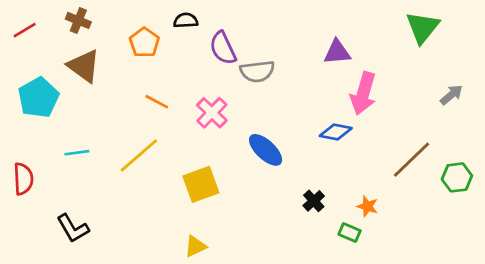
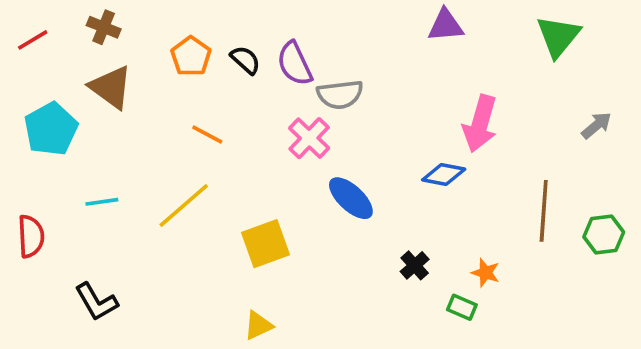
black semicircle: (186, 20) -> (245, 60), moved, turned 45
purple triangle: (337, 52) -> (446, 25), moved
pink cross: (212, 113) -> (309, 138), moved
brown line: (411, 160) -> (544, 211), turned -42

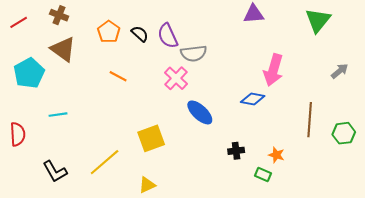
yellow line: (184, 205) -> (105, 162), moved
black cross: (415, 265) -> (236, 151), turned 35

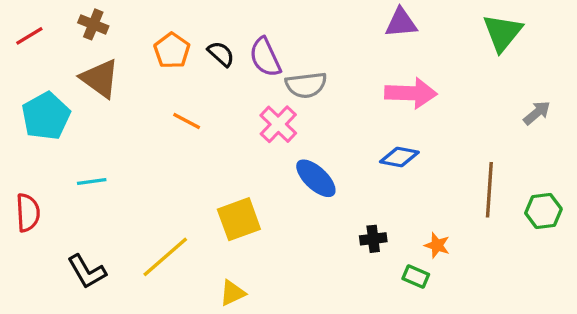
pink arrow: (273, 70) -> (411, 93), moved, turned -104

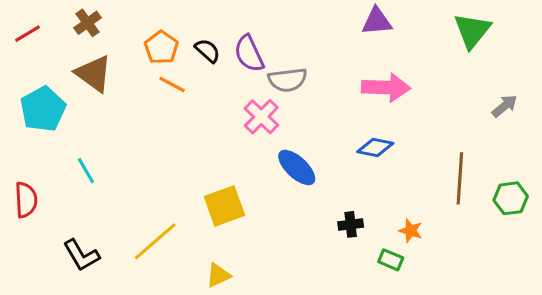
brown cross: (93, 24) -> (87, 23), turned 32
orange line: (187, 121) -> (172, 84), moved
cyan line: (92, 182) -> (86, 171), turned 68

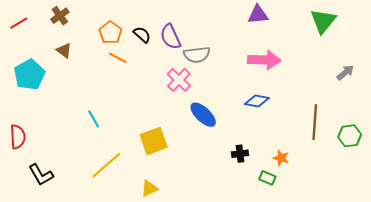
brown triangle: (94, 74) -> (64, 50), size x0.6
cyan line: (86, 171) -> (94, 119), moved
black L-shape: (81, 255) -> (41, 175), moved

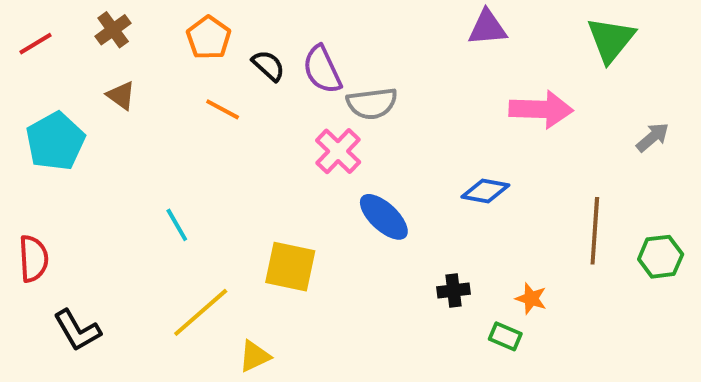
orange pentagon: (110, 33) -> (209, 38), moved
pink arrow: (264, 60) -> (541, 109), moved
yellow square: (154, 141) -> (290, 267), turned 32
yellow triangle: (149, 188) -> (254, 356), moved

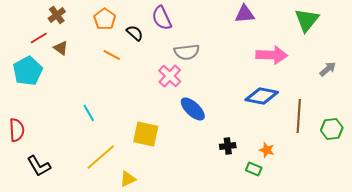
red line: (35, 44) -> (39, 38), moved
purple semicircle: (322, 70) -> (162, 18), moved
blue diamond: (485, 191) -> (262, 96), moved, size x1.4

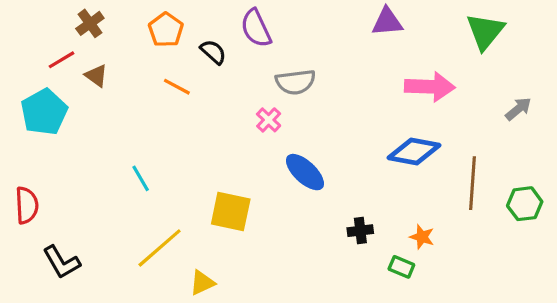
pink cross: (170, 76) -> (269, 120), size x0.7

